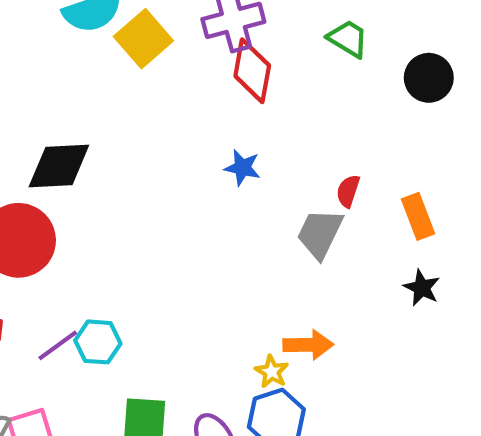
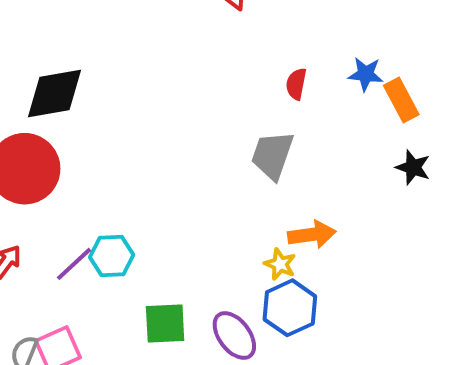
blue star: (242, 168) -> (366, 74), moved
red semicircle: (348, 191) -> (296, 84), moved
gray trapezoid: (320, 234) -> (272, 155), moved

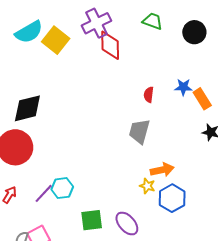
blue hexagon: (290, 308) -> (172, 198), moved

